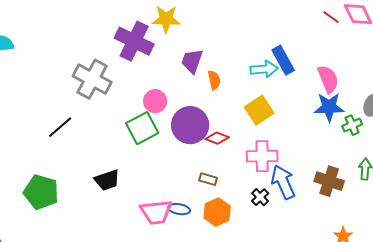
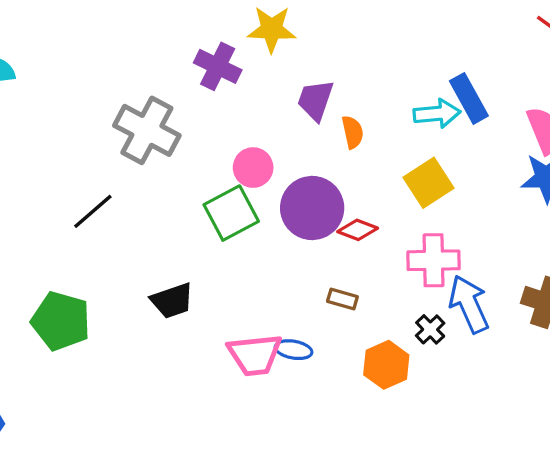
purple cross: (134, 41) -> (218, 66), size x0.7
orange hexagon: (217, 212) -> (386, 365), moved

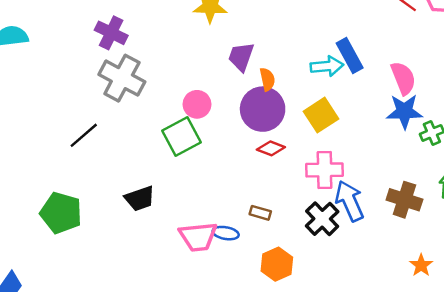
purple cross: (218, 66) -> (111, 33), moved
purple circle: (312, 208) -> (263, 109), moved
brown rectangle: (342, 299) -> (260, 213), moved
black cross: (430, 329) -> (322, 219), size x1.6
orange hexagon: (386, 365) -> (277, 264), moved

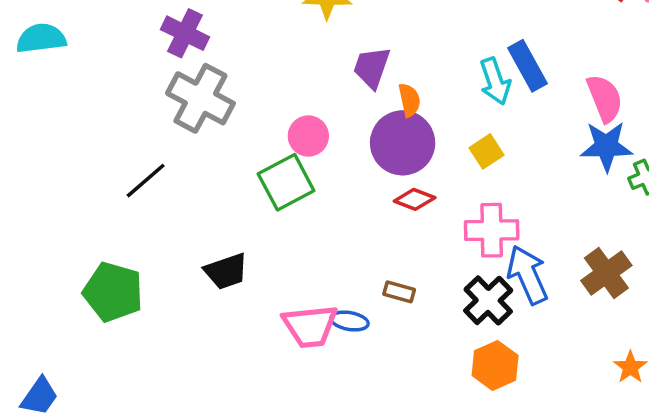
cyan arrow: (327, 66) -> (495, 81), turned 76
yellow square: (321, 115) -> (486, 151), size x0.7
brown cross: (404, 200) -> (606, 273), turned 36
orange hexagon: (277, 264) -> (495, 366), moved

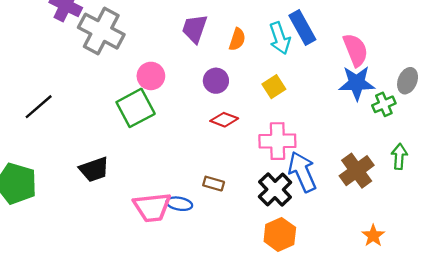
gray cross: (200, 98) -> (101, 31), moved
orange semicircle: (409, 100) -> (237, 39), moved, turned 30
purple circle: (403, 143) -> (216, 81), size x0.6

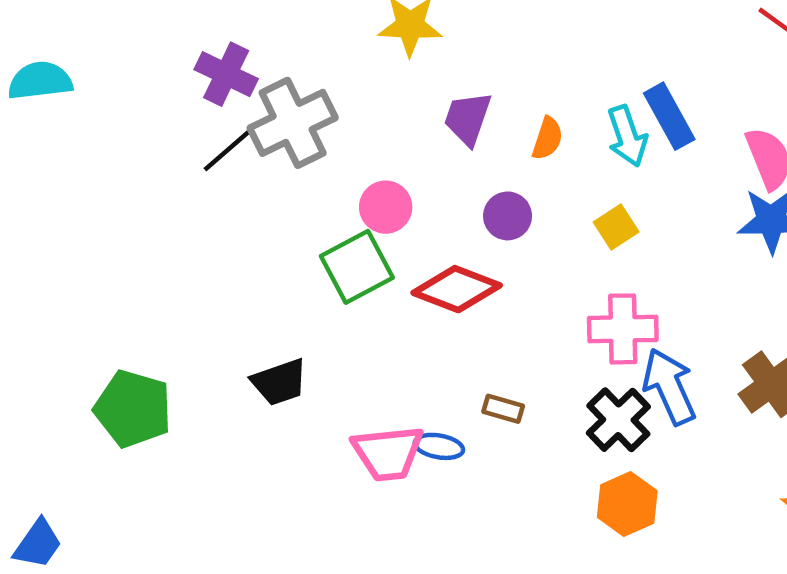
gray cross: (101, 31) -> (293, 123), turned 36
black line: (39, 107) -> (228, 149), moved
red diamond: (224, 120) -> (457, 289), moved, size x1.6

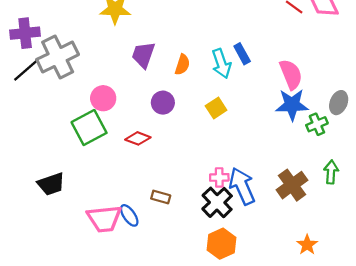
purple cross: (226, 74) -> (25, 33), turned -32
blue rectangle: (669, 116) -> (242, 54), size x0.7
red diamond: (457, 289) -> (138, 138), size x0.6
pink cross: (623, 329) -> (219, 177), moved, size x0.6
blue ellipse: (439, 446) -> (129, 215), turned 45

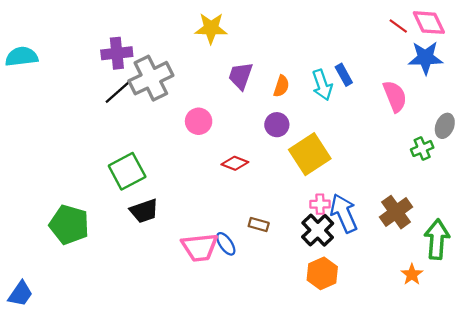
purple circle: (163, 103) -> (277, 125), moved
blue star: (292, 105) -> (425, 58), moved
yellow square: (216, 108) -> (310, 154), moved, size x1.8
green square: (89, 128) -> (127, 171), moved
green arrow: (331, 172) -> (437, 239), moved, size x1.6

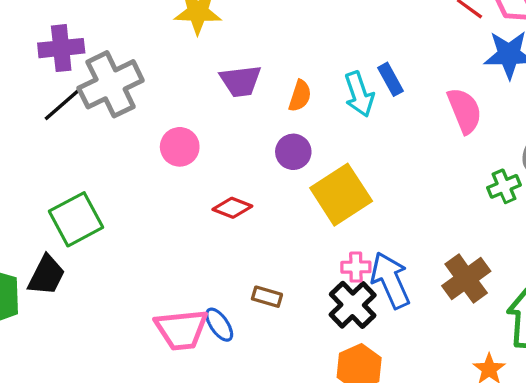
purple trapezoid: (241, 76) -> (241, 81), turned -116
black trapezoid: (144, 211) -> (46, 275), moved, turned -44

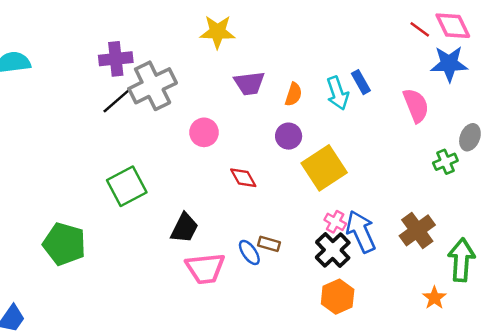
red diamond: (232, 208) -> (243, 178), turned 40
pink cross: (356, 267) -> (335, 222), turned 30
black trapezoid: (46, 275) -> (184, 228), moved
blue ellipse: (219, 325) -> (249, 252), moved

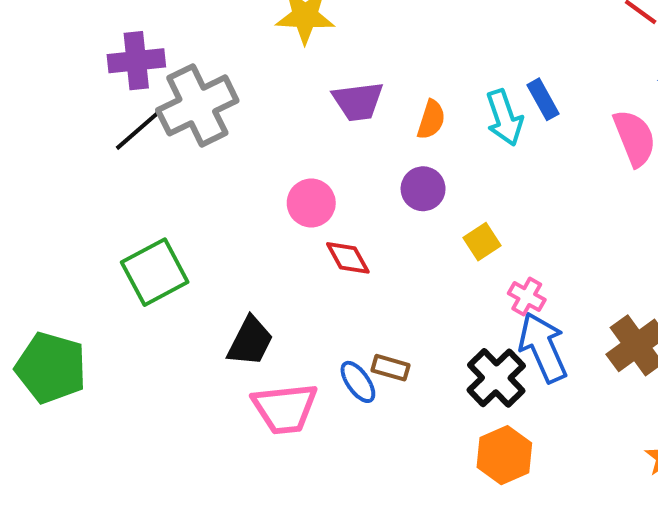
pink circle: (204, 132) -> (311, 203), moved
yellow square: (324, 168) -> (482, 242), size x0.5
pink cross: (335, 222) -> (527, 297), moved

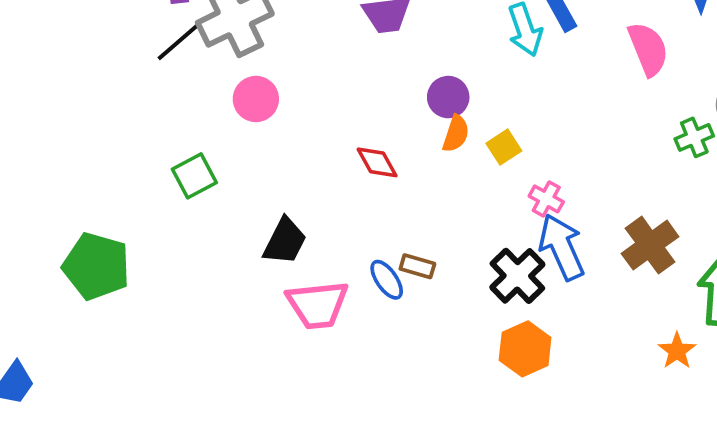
orange semicircle: (431, 120) -> (456, 134), moved
pink circle: (311, 203) -> (256, 99), moved
green square: (155, 272) -> (194, 176), size x0.7

